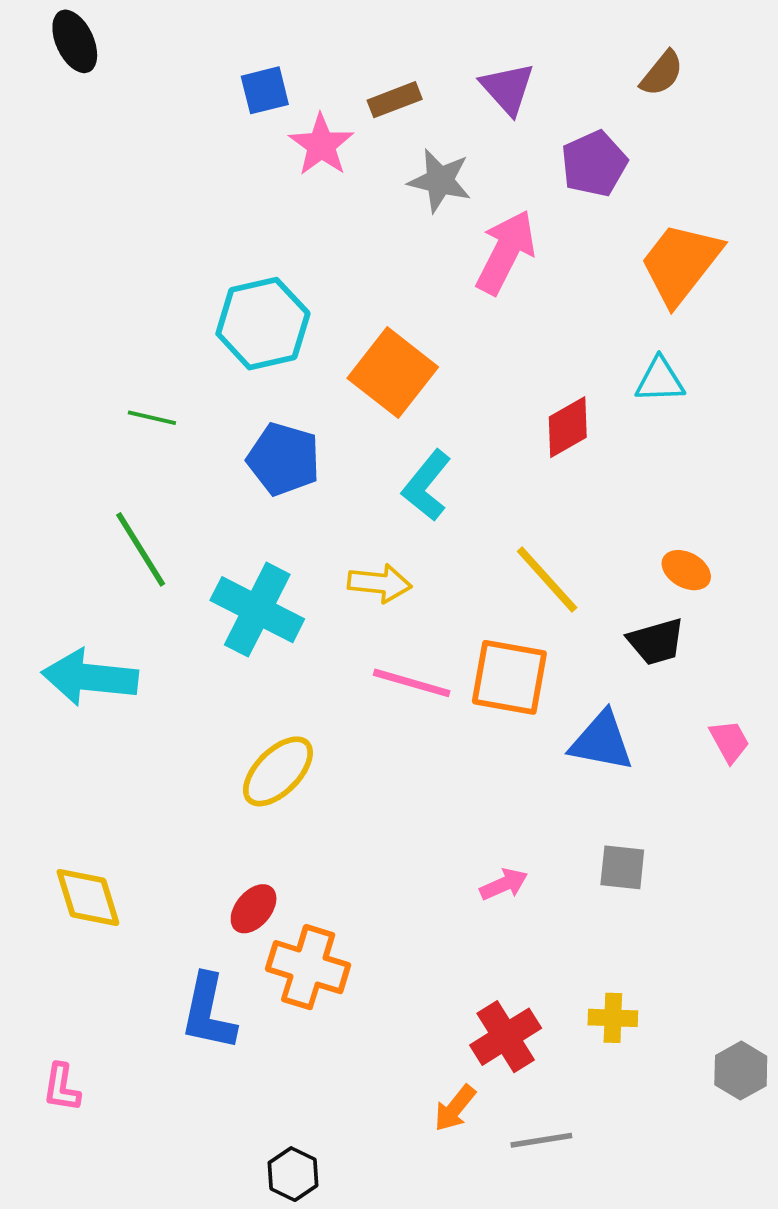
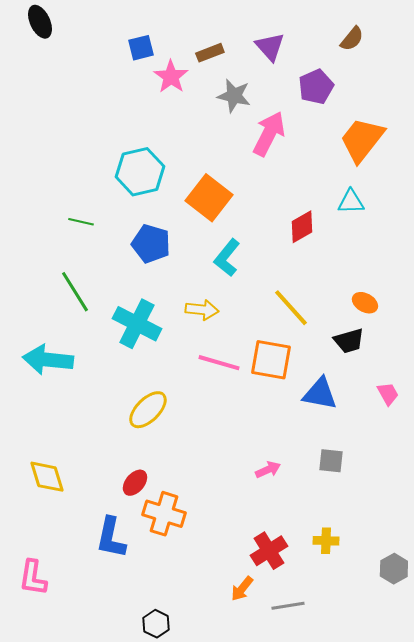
pink L-shape: (62, 1087) -> (33, 578), size x1.4

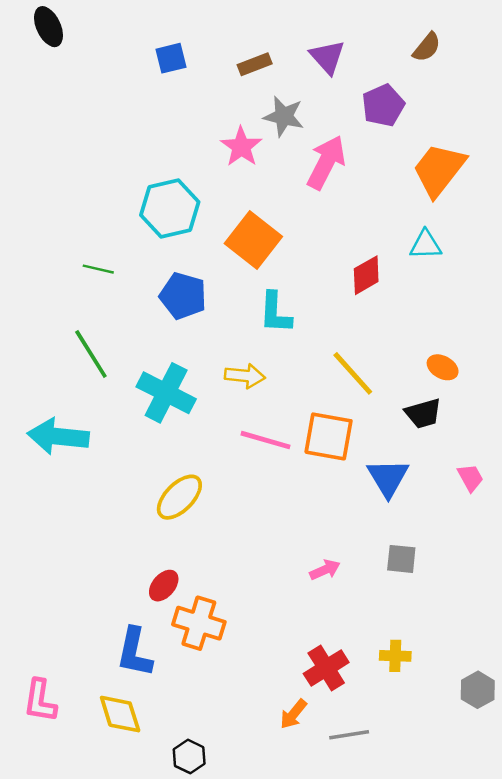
pink star: (171, 77) -> (241, 147), moved
cyan L-shape: (227, 258) -> (275, 313), turned -36
blue triangle: (320, 394) -> (388, 478), turned 48
yellow diamond: (47, 477) -> (120, 714), moved

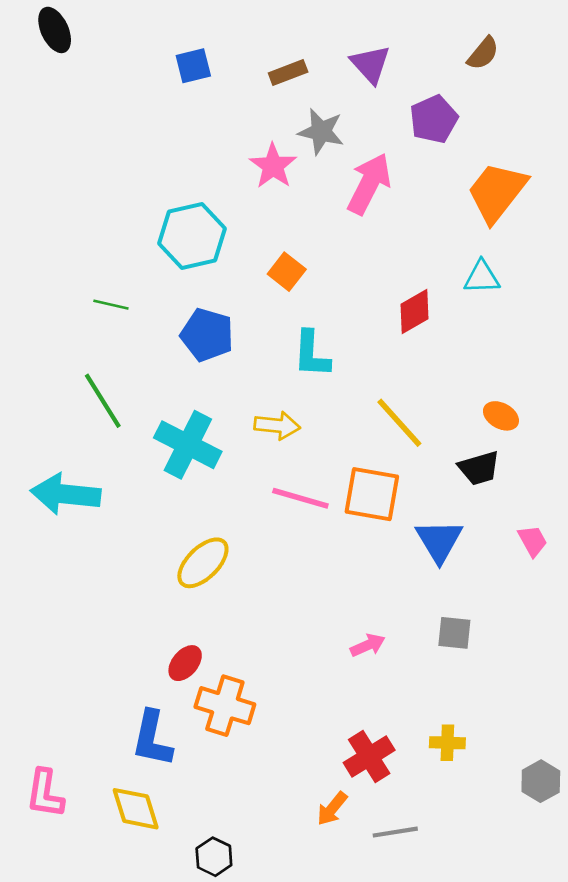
orange square: (253, 240) -> (287, 272), size x0.6

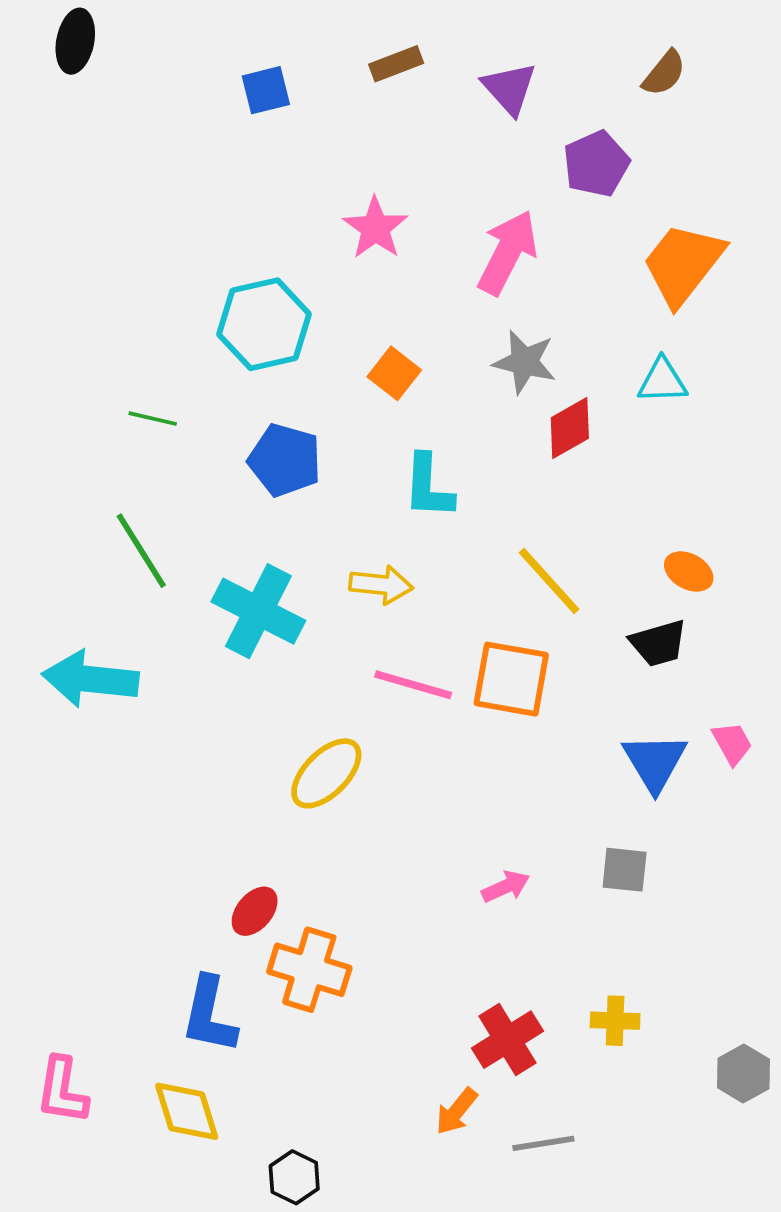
black ellipse: (55, 30) -> (75, 41), turned 36
brown rectangle: (288, 73) -> (396, 64), moved
gray star: (321, 132) -> (524, 362), moved
blue triangle: (439, 541) -> (655, 762), moved
yellow ellipse: (203, 563) -> (326, 773), moved

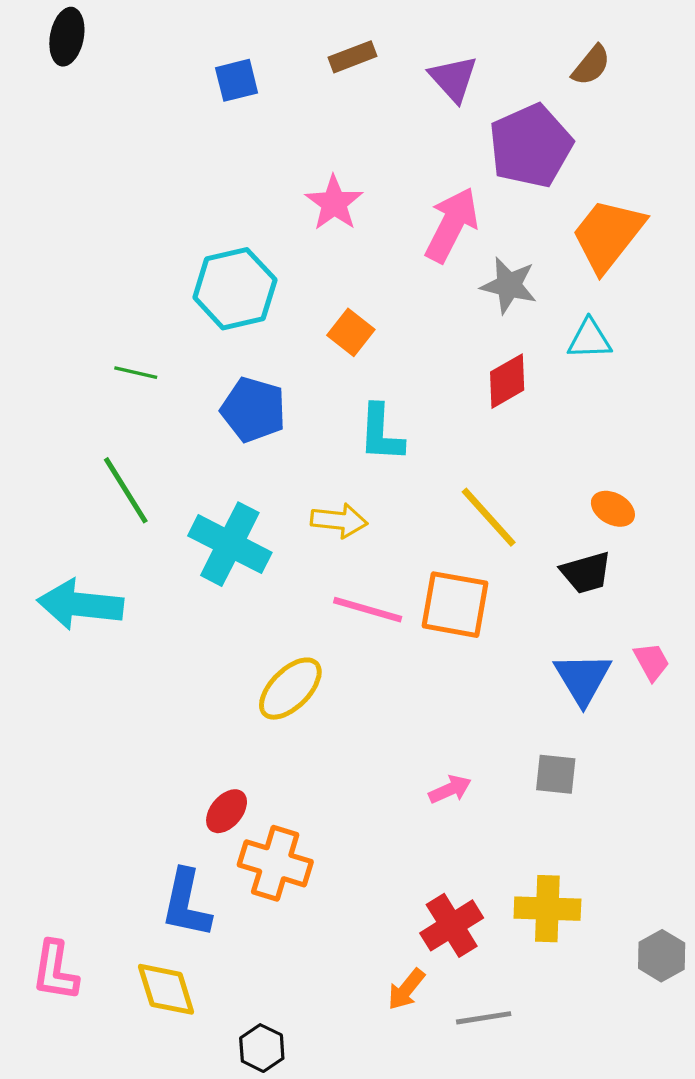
purple pentagon: (596, 164) -> (531, 146), size x1.4
gray star: (524, 362) -> (509, 285), moved
yellow cross: (615, 1021) -> (547, 909), size x1.5

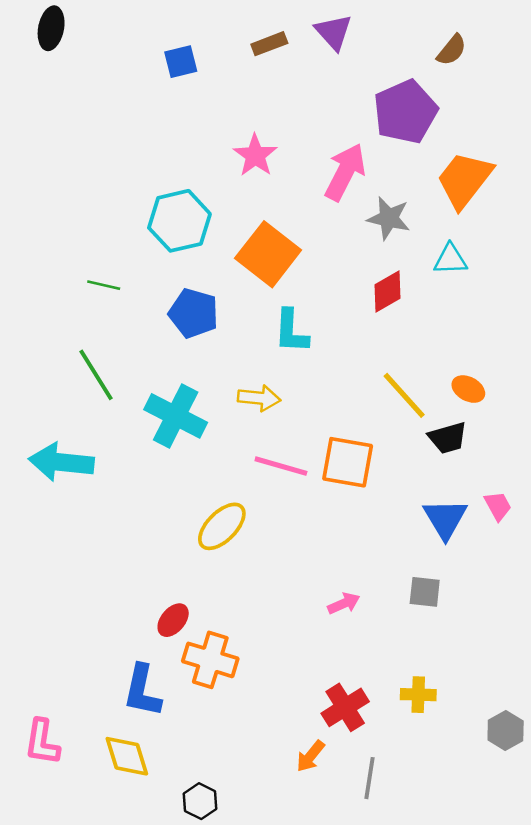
purple triangle: (453, 79) -> (334, 32), moved
orange square: (351, 332) -> (268, 254), size x1.8
yellow line: (489, 517) -> (404, 395), moved
yellow cross: (547, 909) -> (418, 695), size x0.7
gray line: (484, 1018) -> (369, 778), turned -72

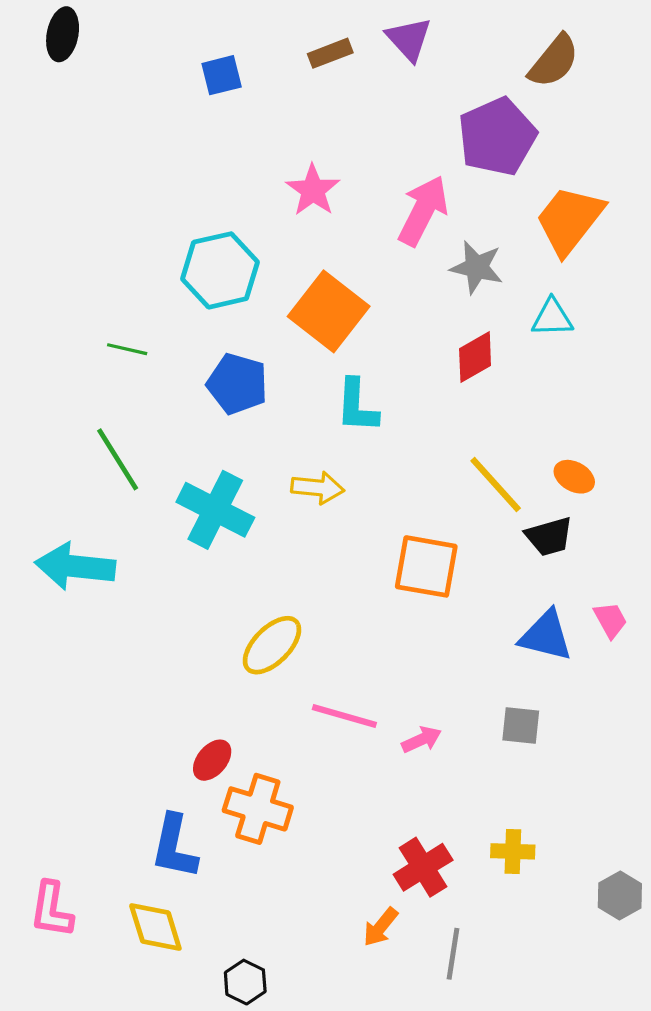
brown semicircle: (452, 50) -> (554, 61), size x1.4
pink line: (281, 466) -> (344, 716), moved
blue triangle: (445, 519) -> (546, 636), turned -45

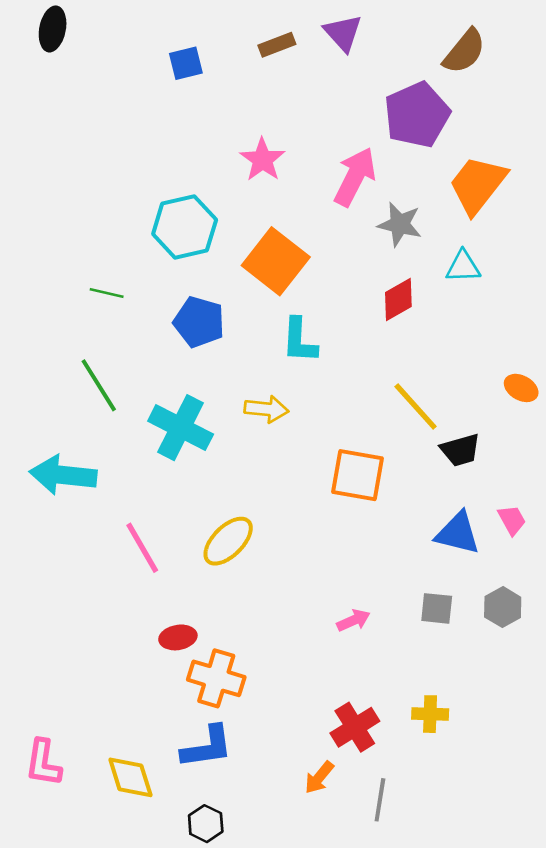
orange ellipse: (574, 477) -> (521, 388), moved
pink line: (344, 716) -> (142, 548), moved, turned 44
red ellipse: (212, 760) -> (178, 637), turned 40
blue L-shape: (174, 847) -> (207, 747), moved, turned -110
gray hexagon: (620, 895) -> (503, 607), moved

